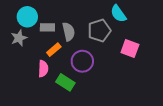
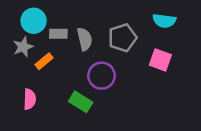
cyan semicircle: (118, 14) -> (164, 21), moved, turned -48
orange rectangle: (54, 50) -> (44, 61), moved
pink semicircle: (43, 69) -> (30, 99), moved

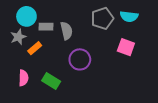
gray pentagon: (122, 38) -> (102, 18), moved
green rectangle: (81, 102) -> (51, 81), moved

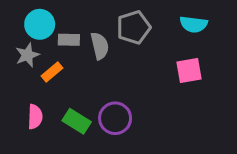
gray pentagon: (102, 18) -> (134, 27), moved
pink square: (126, 47) -> (189, 70), turned -30
purple circle: (80, 59) -> (115, 118), moved

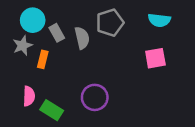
gray rectangle: (69, 40) -> (57, 33), turned 60
orange rectangle: (52, 72) -> (43, 59), turned -36
green rectangle: (77, 121) -> (52, 110), moved

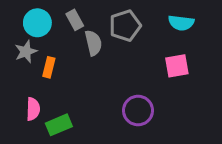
gray rectangle: (57, 33) -> (75, 20), moved
purple circle: (95, 97) -> (138, 110), moved
green rectangle: (52, 110) -> (59, 125), turned -55

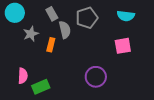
cyan circle: (37, 23) -> (15, 13), moved
gray star: (26, 52) -> (31, 34), moved
orange rectangle: (49, 67) -> (51, 45), moved

